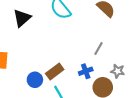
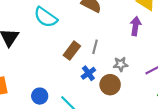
brown rectangle: (55, 72) -> (72, 51), moved

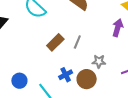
blue cross: (88, 73) -> (66, 75), moved

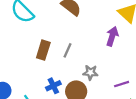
brown rectangle: (55, 42) -> (43, 50), turned -30

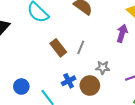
brown rectangle: (43, 50) -> (58, 48), turned -54

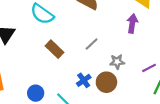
gray line: (81, 47) -> (92, 44), turned 32
brown rectangle: (58, 48) -> (55, 49), moved

